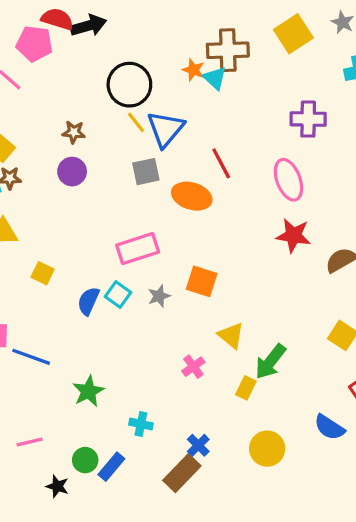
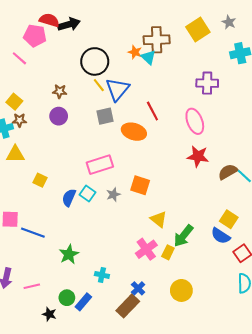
pink cross: (193, 367) -> (146, 249), moved, size x1.5
blue semicircle: (329, 427) -> (221, 236), moved

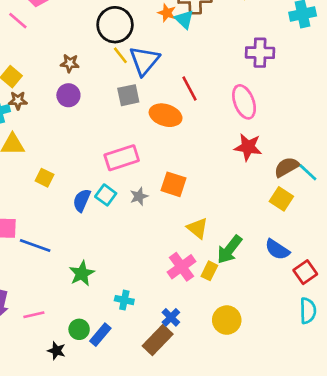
yellow square: (229, 219) -> (281, 199), moved

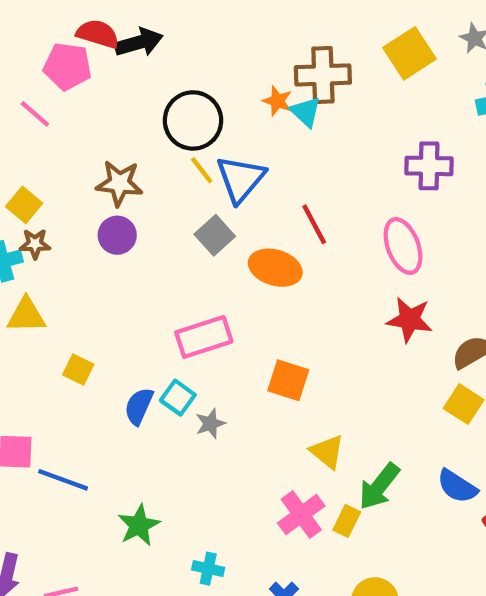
brown star: (70, 63) -> (119, 183), size x1.5
gray square: (128, 95) -> (215, 235), turned -30
gray star: (139, 196) -> (210, 424), moved

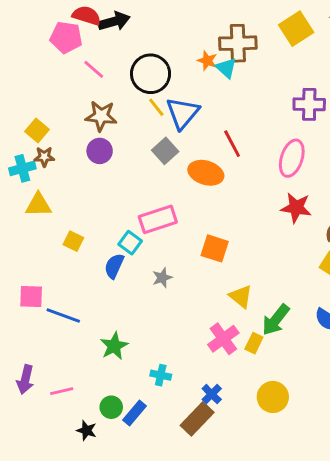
pink line: (35, 114) -> (94, 69), moved
pink ellipse: (403, 246) -> (292, 158), turned 39
cyan square: (178, 398) -> (130, 243), moved

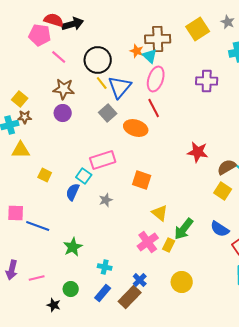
pink ellipse: (292, 158) -> (156, 79), moved
blue rectangle: (135, 413) -> (103, 293), moved

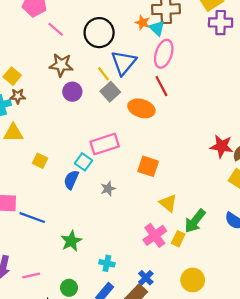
purple cross: (207, 81) -> (221, 23), moved
yellow line: (102, 83) -> (104, 74), moved
purple circle: (63, 113) -> (72, 92), moved
red star: (198, 152) -> (222, 146), moved

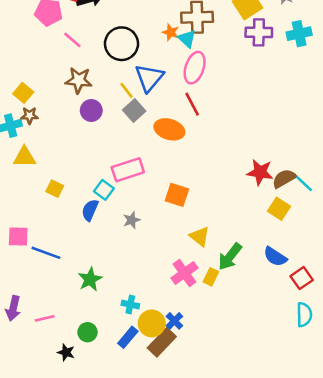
yellow circle: (193, 280) -> (152, 323), moved

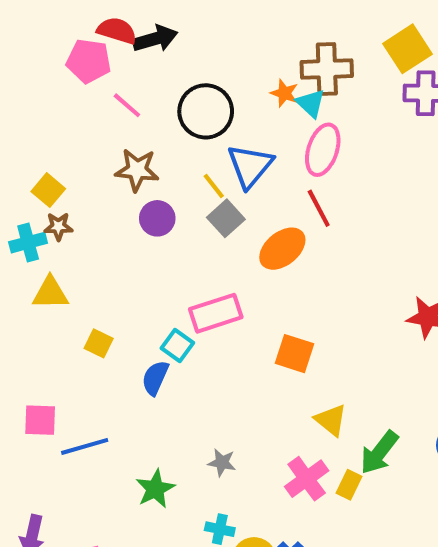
orange ellipse: (169, 129) -> (282, 249), turned -56
gray star: (132, 220) -> (222, 463), moved, turned 30
blue line: (46, 253) -> (85, 446), turned -36

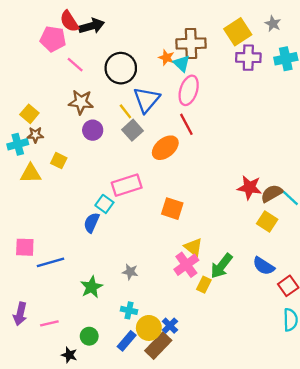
red semicircle: (117, 31) -> (69, 21), turned -140
yellow square: (99, 343) -> (59, 161), moved
pink cross: (307, 479) -> (186, 265), moved

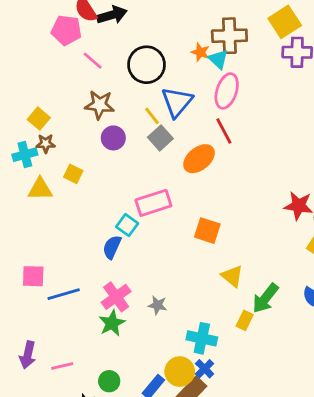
pink cross: (186, 265) -> (116, 297), moved
cyan cross: (129, 310) -> (202, 338), moved, size x1.5

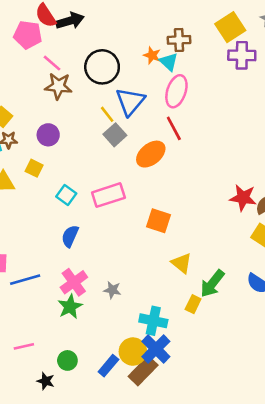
brown cross: (229, 36) -> (179, 40), size x0.7
brown star: (100, 105) -> (58, 86), moved
purple circle: (113, 138) -> (48, 135), moved
cyan square: (127, 225) -> (66, 195), moved
blue cross: (205, 369) -> (156, 349), size x1.6

